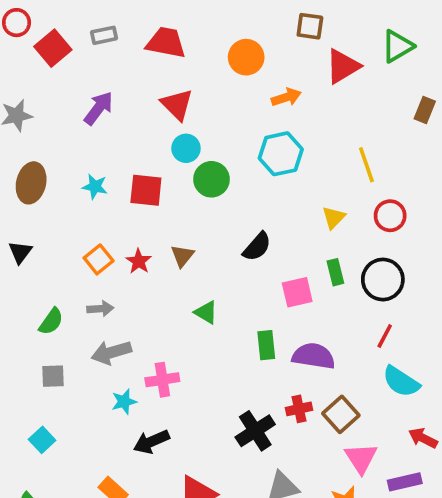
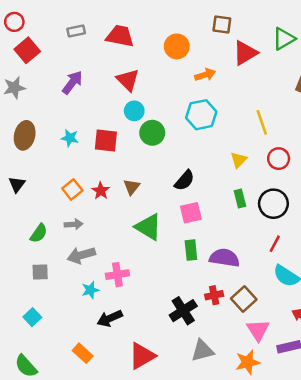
red square: (53, 48) -> (27, 50), moved
pink square: (297, 292) -> (191, 213), moved
green triangle: (206, 312) -> (148, 227), size x1.6

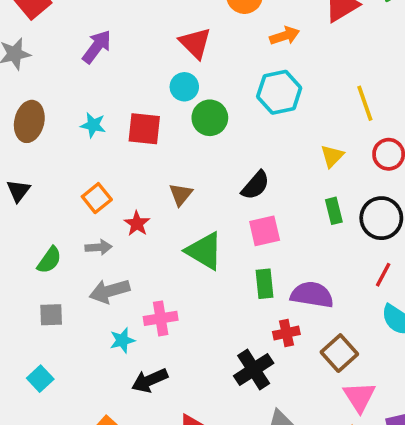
red triangle: (128, 80) -> (195, 43), moved
red star: (101, 191) -> (137, 224), moved
red cross: (214, 295) -> (286, 333), moved

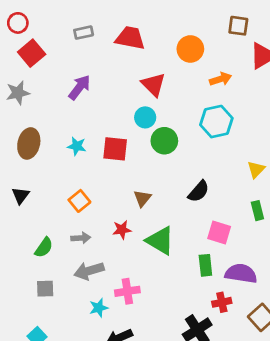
red star: (137, 224) -> (122, 230), moved, turned 30
pink square: (265, 231) -> (219, 232), moved, turned 30

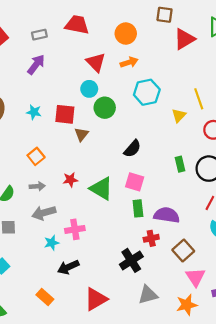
gray rectangle: (84, 33) -> (39, 35), moved
orange arrow: (220, 79) -> (129, 62), moved
yellow triangle: (256, 169) -> (179, 115), moved
brown triangle: (142, 198) -> (81, 134), moved
pink square: (219, 232) -> (135, 182), moved

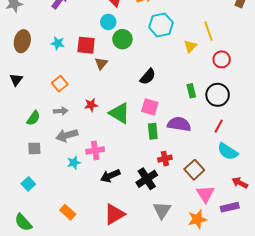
purple semicircle: (167, 215) -> (179, 124), moved
black arrow: (68, 267) -> (110, 176), moved
gray triangle: (148, 295) -> (162, 210), turned -42

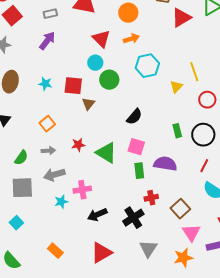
gray square: (34, 148) -> (22, 188), size x1.6

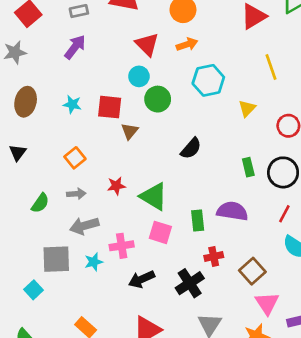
yellow line: (194, 72) -> (271, 67), moved
pink square: (136, 147) -> (160, 232), moved
gray square: (22, 188) -> (56, 259), moved

